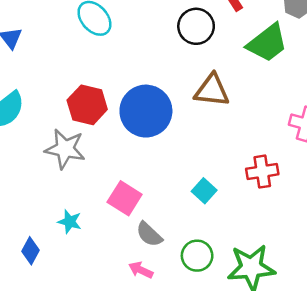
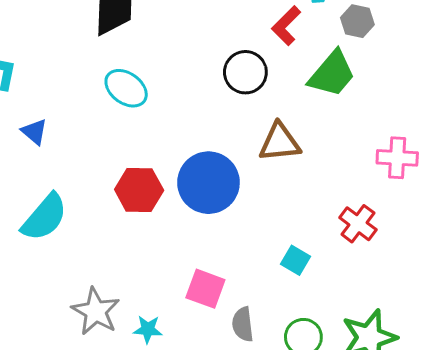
gray star: (65, 149) -> (96, 311), moved, turned 30
red cross: (262, 172) -> (358, 224), turned -32
gray semicircle: (149, 234) -> (243, 324), turned 52

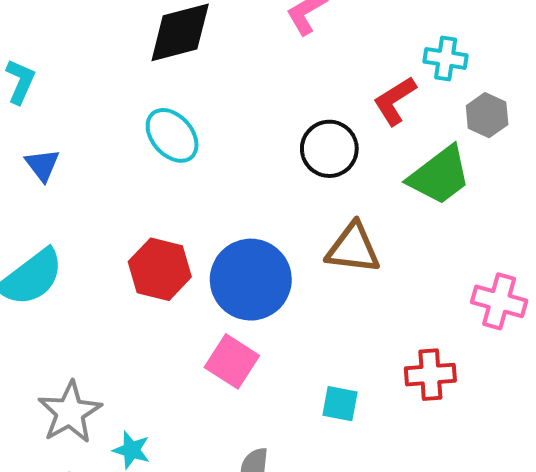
red cross: (358, 224) -> (430, 375), turned 36
cyan square: (295, 260) -> (340, 404), turned -32
pink square: (205, 289) -> (232, 361), moved

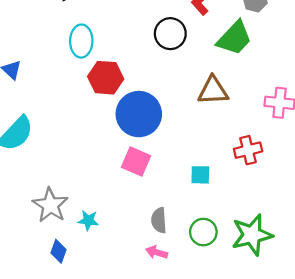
cyan ellipse: (172, 135) -> (81, 41), turned 52
brown triangle: (353, 248) -> (213, 91), moved
red hexagon: (160, 269) -> (106, 78), moved

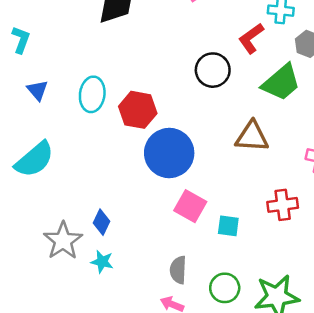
cyan ellipse: (81, 41) -> (92, 94), moved
pink square: (136, 162) -> (190, 206), moved
blue diamond: (58, 251) -> (102, 222), moved

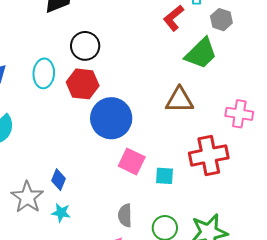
black circle: (213, 70) -> (85, 46), moved
red cross: (283, 205) -> (209, 155), size x1.5

